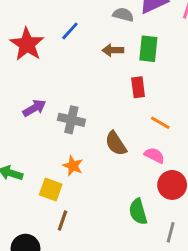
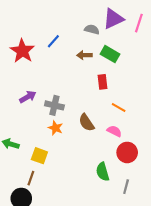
green rectangle: (148, 49) -> (110, 54), turned -66
orange star: (73, 166) -> (56, 128), moved
brown line: (63, 221) -> (31, 178), moved

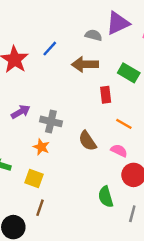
green rectangle: (110, 54) -> (129, 73), moved
brown arrow: (84, 55) -> (85, 64), size x1.5
orange star: (56, 128) -> (41, 147), moved
brown line: (31, 178) -> (40, 208), moved

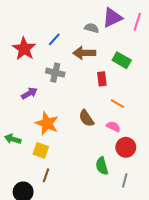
gray cross: (51, 121) -> (55, 73), moved
orange star: (41, 147) -> (47, 123), size x1.6

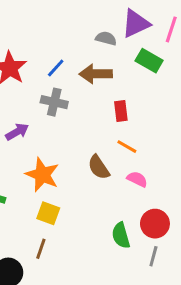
blue line: (54, 39) -> (56, 68), moved
green rectangle: (122, 60) -> (149, 61), moved
orange line: (117, 104) -> (127, 147), moved
red circle: (126, 147) -> (155, 224), moved
yellow square: (41, 150) -> (48, 213), moved

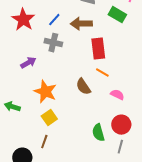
red rectangle: (121, 111) -> (98, 49), size x1.5
pink semicircle: (137, 179) -> (117, 95), moved
yellow square: (48, 213) -> (49, 118), turned 35

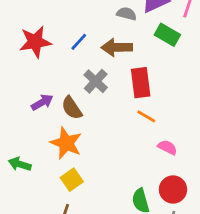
red star: (23, 20) -> (35, 42), turned 30
gray cross: (53, 43) -> (96, 81), moved, turned 30
brown semicircle: (83, 87) -> (72, 108), moved

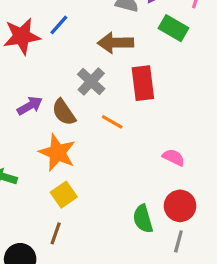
blue line: (79, 42) -> (59, 25), moved
orange line: (146, 116) -> (112, 122), moved

